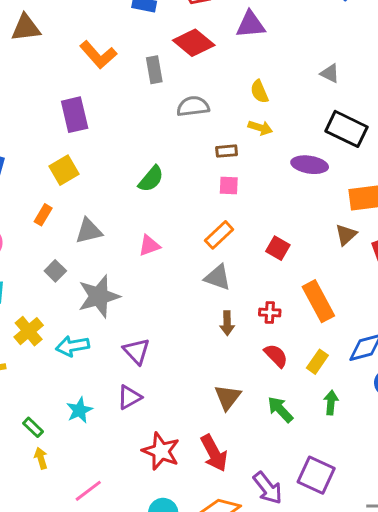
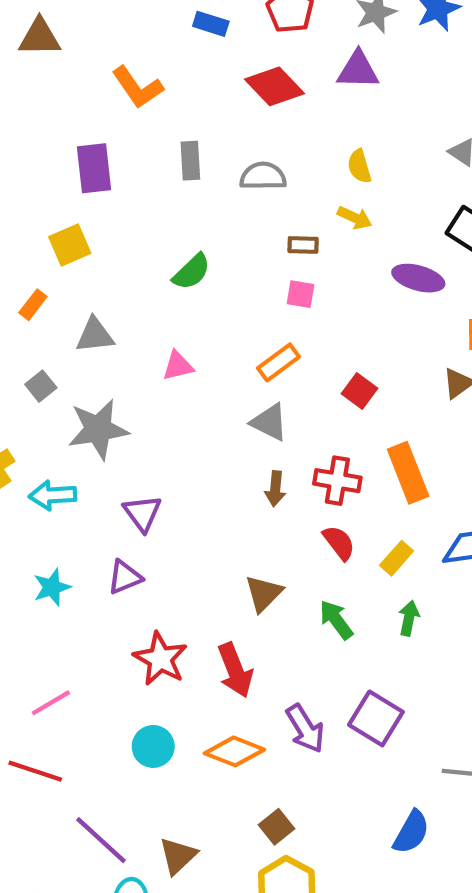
gray rectangle: (154, 70) -> (190, 161), moved
red cross: (270, 312) -> (337, 481), size x1.5

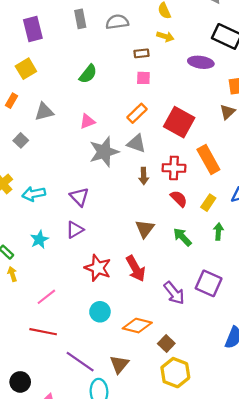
red square: (360, 391) -> (179, 122), size x1.8
gray star: (98, 429) -> (104, 152), moved
orange diamond: (234, 751) -> (137, 326), moved

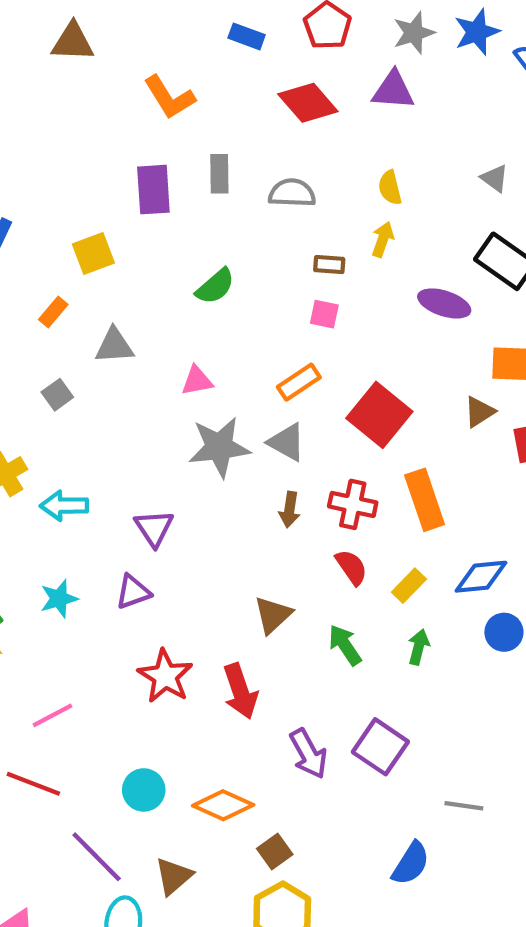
purple rectangle: (33, 29) -> (153, 190), moved
yellow arrow: (165, 36) -> (383, 239), turned -98
cyan circle: (100, 312) -> (144, 790), moved

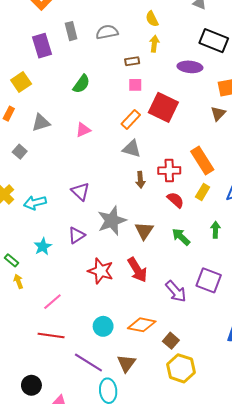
red square: (379, 415) -> (163, 107), moved
gray star: (219, 447) -> (112, 221), moved
purple triangle: (154, 528) -> (80, 191), moved
yellow rectangle: (409, 586) -> (203, 192), moved

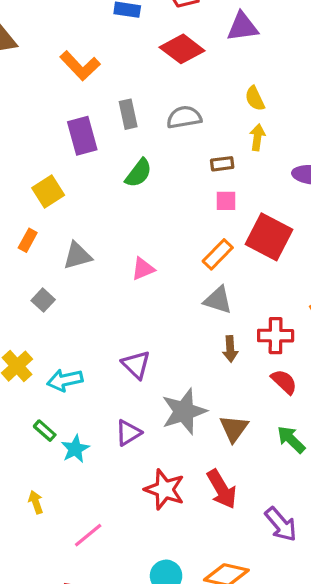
green semicircle: (81, 84) -> (139, 173), moved
green rectangle: (12, 260) -> (45, 431), moved

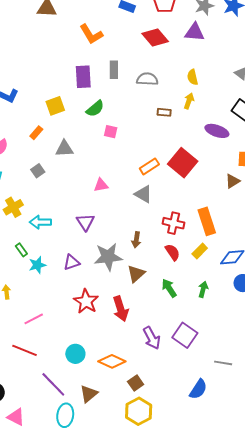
green semicircle: (139, 173) -> (95, 109), moved
pink square: (226, 201) -> (111, 132), moved
pink triangle: (143, 269) -> (101, 185), moved
brown arrow: (230, 349) -> (136, 240), moved

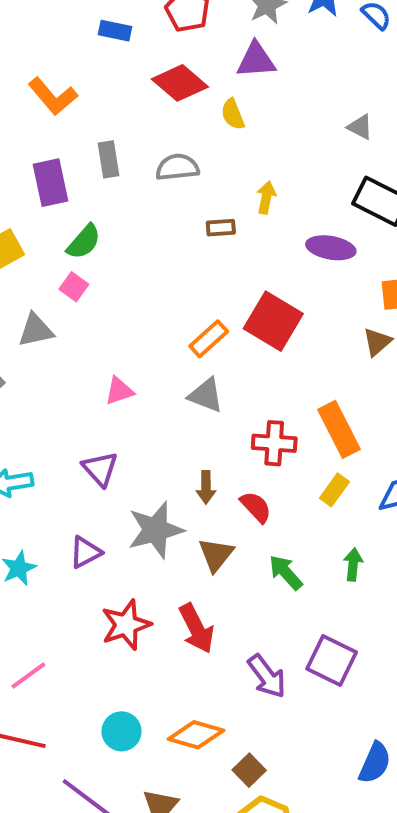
yellow semicircle: (193, 77) -> (233, 114), moved
pink square: (111, 132) -> (74, 287), moved, turned 32
red semicircle: (173, 252) -> (256, 507), moved
red star: (86, 301) -> (126, 625), turned 30

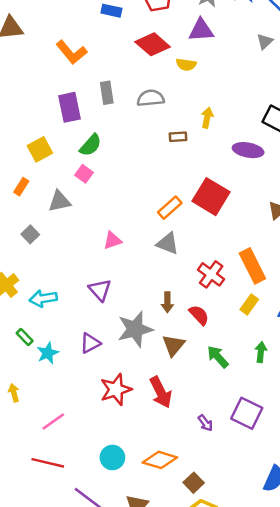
yellow semicircle: (233, 114) -> (186, 65), turned -60
gray triangle: (360, 127) -> (265, 41), moved, turned 48
red cross: (274, 443) -> (211, 274), turned 32
purple arrow: (267, 676) -> (205, 423), size x0.6

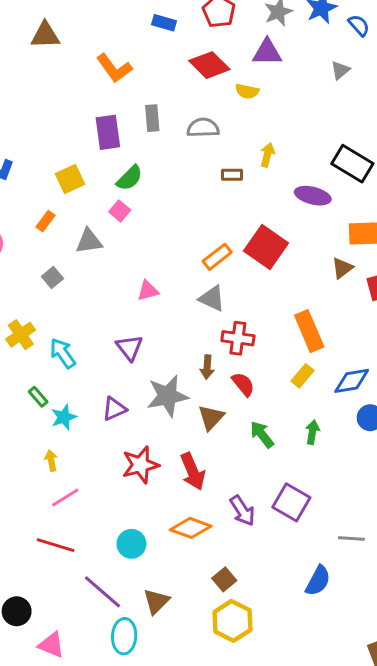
red cross: (211, 274) -> (238, 338), moved, turned -32
cyan arrow: (43, 298) -> (63, 353), turned 60
yellow arrow: (14, 393) -> (51, 460), moved
purple arrow: (205, 423) -> (242, 511), size x1.5
orange diamond: (160, 460) -> (191, 528), moved

